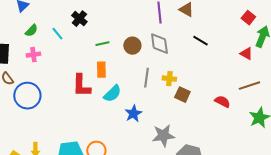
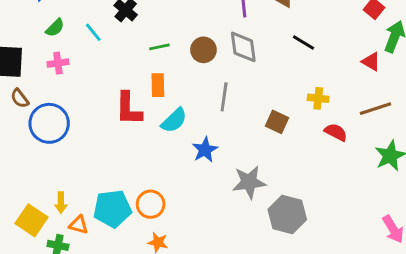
yellow cross: (169, 79) -> (318, 98), moved

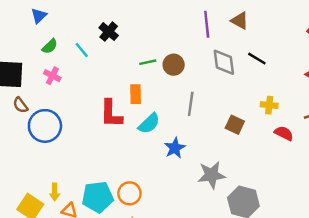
green line: (159, 47) -> (148, 62), moved
gray diamond: (243, 47) -> (224, 62), moved
pink cross: (58, 63) -> (52, 76), turned 35

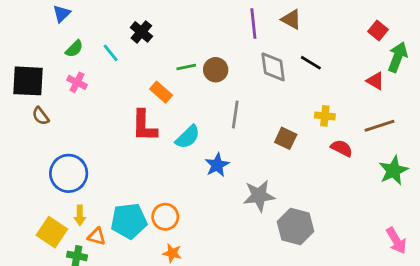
orange rectangle: (136, 94) -> (161, 92), moved, turned -48
blue circle: (45, 126) -> (69, 173), moved

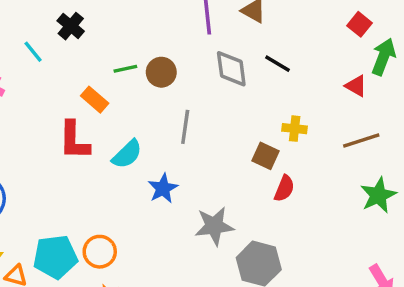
brown square: (286, 138) -> (266, 156), moved
red semicircle: (342, 148) -> (284, 188), moved, turned 85

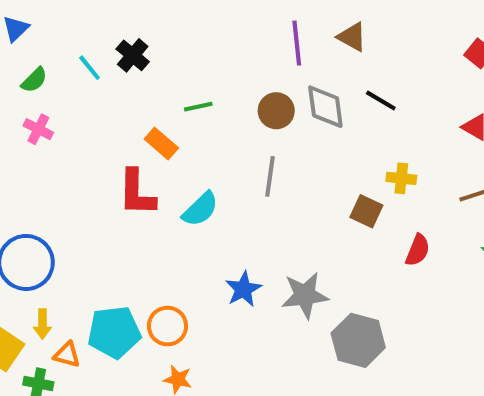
cyan line: (33, 52) -> (90, 68), moved
brown circle: (161, 72) -> (276, 111), moved
blue star: (163, 188) -> (243, 289), moved
red semicircle: (284, 188) -> (418, 250), moved

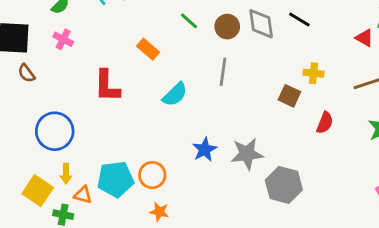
green line: (198, 107) -> (189, 21), moved, turned 54
red L-shape: (137, 193) -> (107, 86), moved

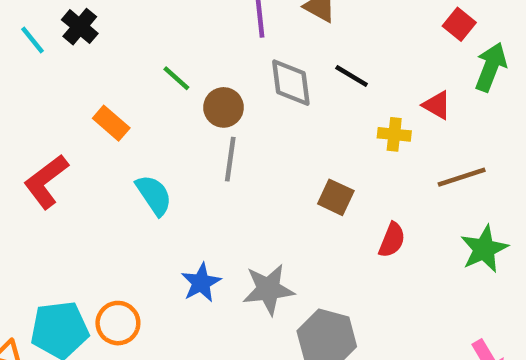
brown circle: (227, 27) -> (224, 107), moved
red triangle: (364, 38) -> (437, 105), moved
yellow cross: (313, 73) -> (394, 134), moved
red L-shape: (107, 86) -> (46, 182), turned 52
cyan semicircle: (175, 94) -> (154, 195), turned -80

